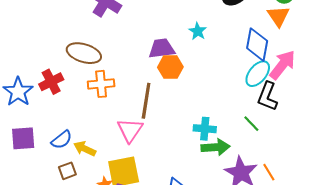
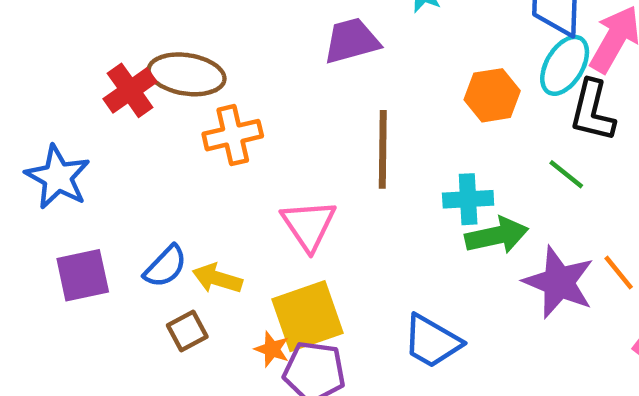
orange hexagon: (170, 67) -> (492, 95), moved
red cross: (51, 82) -> (130, 90), moved
brown line: (146, 101) -> (383, 149), moved

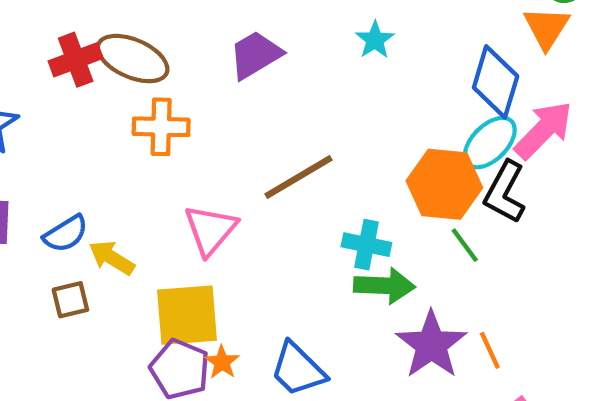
purple trapezoid: (352, 41) -> (255, 55), moved, turned -30
orange hexagon: (492, 95) -> (444, 184), moved, size x1.4
brown line: (383, 149) -> (299, 177), turned 44
orange star: (272, 349) -> (222, 362), moved

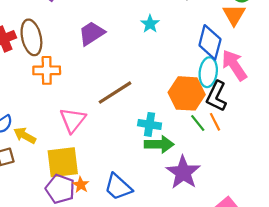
brown ellipse: (133, 59) -> (31, 37), turned 56
pink arrow: (543, 130) -> (234, 65), turned -76
cyan ellipse: (490, 143) -> (208, 72), turned -36
orange line: (490, 350) -> (215, 122), moved

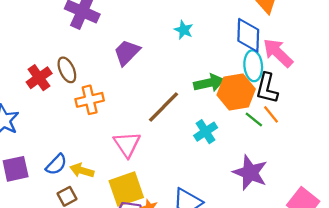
brown ellipse: (31, 37) -> (67, 70), size x0.7
cyan cross: (150, 124) -> (206, 132), turned -30
green arrow: (159, 144) -> (209, 83), moved

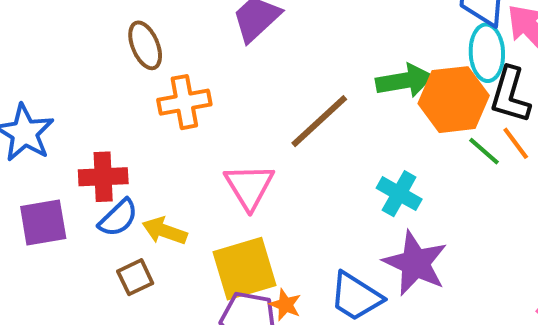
red cross: (39, 78) -> (103, 177), moved, turned 30
cyan cross: (206, 132) -> (399, 194), moved, turned -30
purple star: (250, 173) -> (415, 263), moved

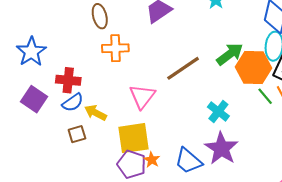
green arrow: (404, 81) -> (230, 54), turned -36
purple square: (43, 223) -> (34, 99), turned 35

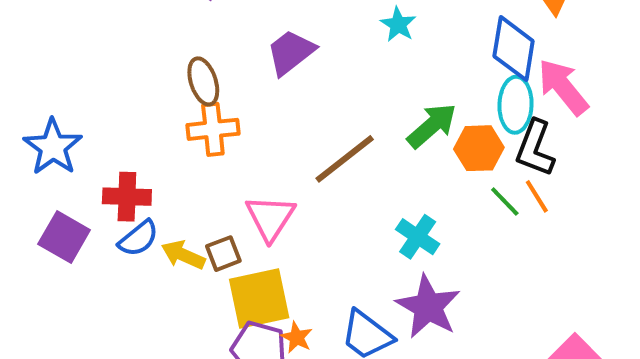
brown ellipse: (100, 16) -> (203, 81), moved
orange hexagon: (253, 68) -> (479, 148), size x0.7
brown square: (77, 134) -> (223, 254), moved

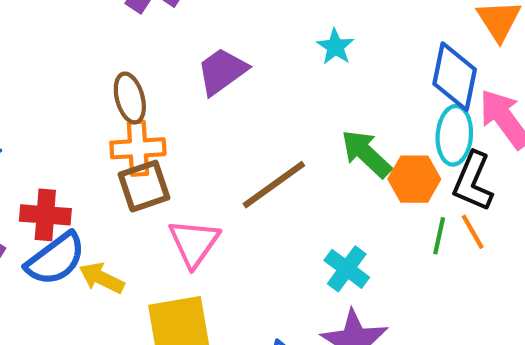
green arrow: (432, 126) -> (366, 154), turned -98
green line: (505, 202) -> (439, 236), turned 54
blue semicircle: (138, 238) -> (56, 259), size x1.4
brown square: (223, 254) -> (144, 186), moved, size x1.4

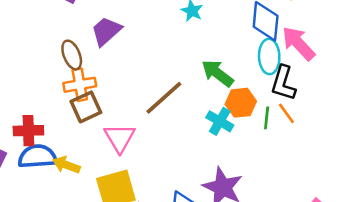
purple trapezoid: (222, 71) -> (106, 31), moved
orange hexagon: (414, 179) -> (241, 103), moved
blue semicircle: (56, 259) -> (37, 156), turned -141
cyan cross: (347, 269) -> (220, 121), moved

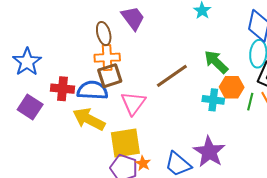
purple trapezoid: (106, 31) -> (133, 18), turned 88
cyan cross: (220, 121) -> (213, 100), turned -30
blue semicircle: (37, 156) -> (92, 90), moved
yellow arrow: (66, 165) -> (89, 119), size x1.5

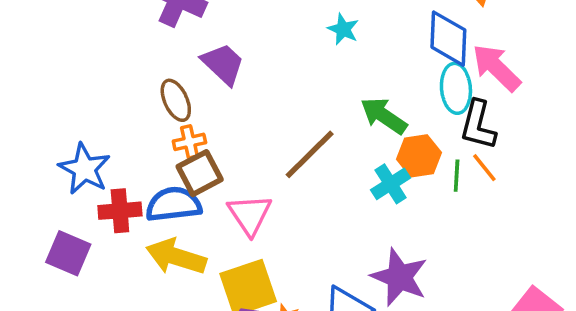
orange cross: (107, 58) -> (189, 142), size x0.7
blue star: (27, 62) -> (84, 169), moved
cyan cross: (213, 100) -> (391, 184), turned -30

